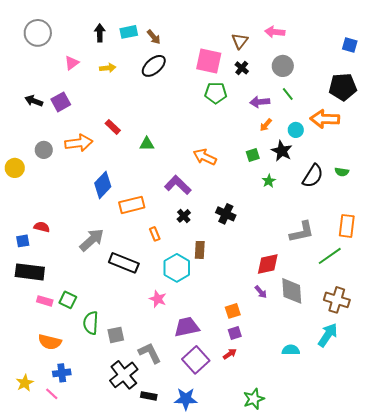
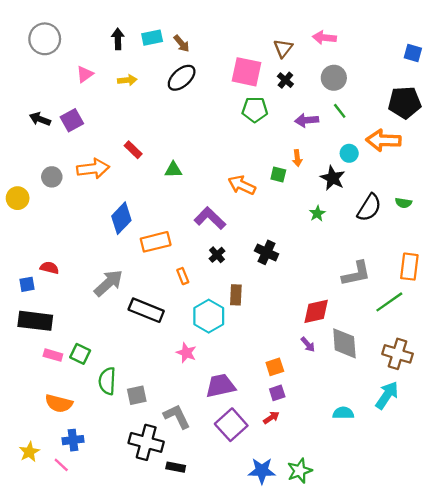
orange arrow: (266, 125) -> (297, 158), moved, turned -48
green square: (253, 155) -> (278, 175), moved, turned 32
black cross: (124, 375) -> (146, 442), turned -36
blue star: (186, 399) -> (262, 471), moved

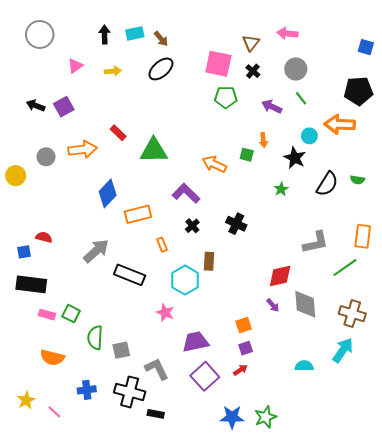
purple arrow: (307, 120) -> (272, 107), turned 30
green triangle: (173, 170) -> (154, 151), size x1.8
blue cross: (73, 440) -> (87, 390), moved

